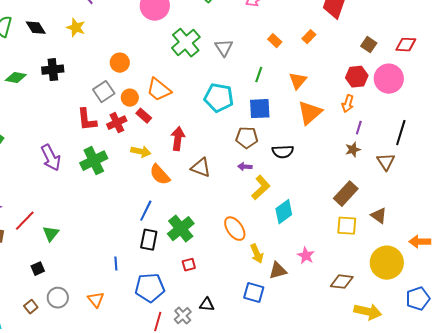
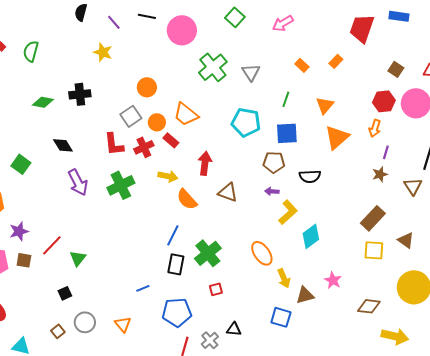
black diamond: (36, 28) -> (63, 145), moved
blue line: (116, 264) -> (143, 288), turned 72

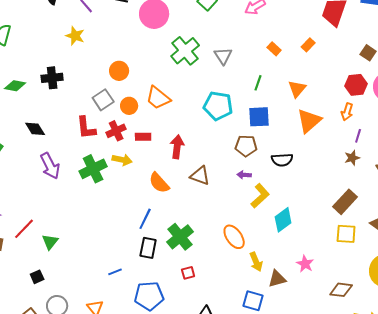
red rectangle: (171, 140) -> (143, 137), moved, turned -42
yellow arrow: (168, 176) -> (122, 160), moved

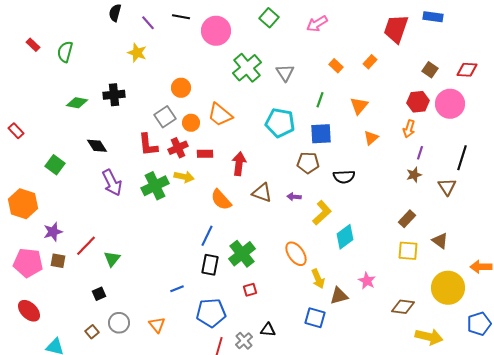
orange triangle: (309, 121) -> (371, 138), size x0.6
purple arrow: (244, 175) -> (294, 197), moved
brown rectangle: (345, 202) -> (407, 219), size x0.7

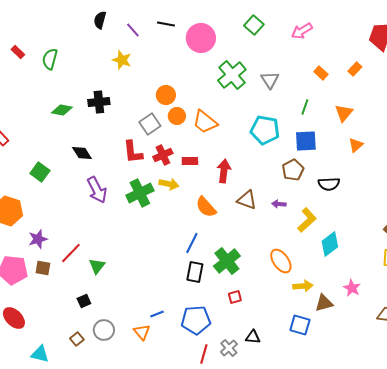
orange circle: (191, 123) -> (177, 116), moved
brown pentagon: (308, 163) -> (293, 170), turned -30
yellow arrow: (318, 279) -> (303, 286), turned -72
blue line: (177, 289) -> (157, 314), moved

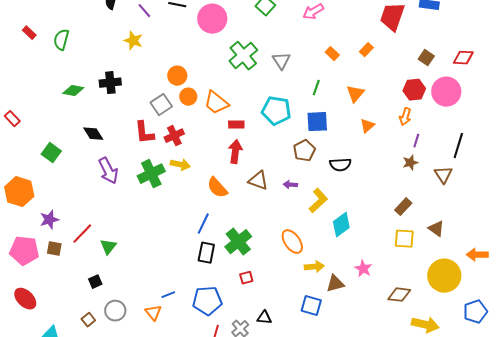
red rectangle: (190, 161) -> (236, 125), moved

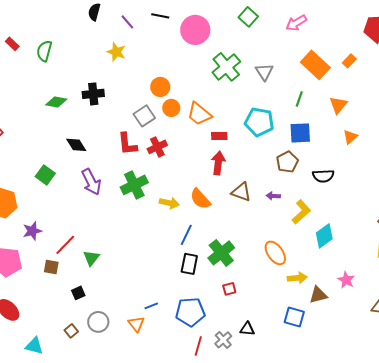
orange rectangle: (332, 54) -> (315, 65), size x2.0
green square: (51, 153) -> (45, 175), moved
yellow arrow: (180, 165) -> (169, 203), moved
brown square: (54, 249) -> (51, 267), moved

